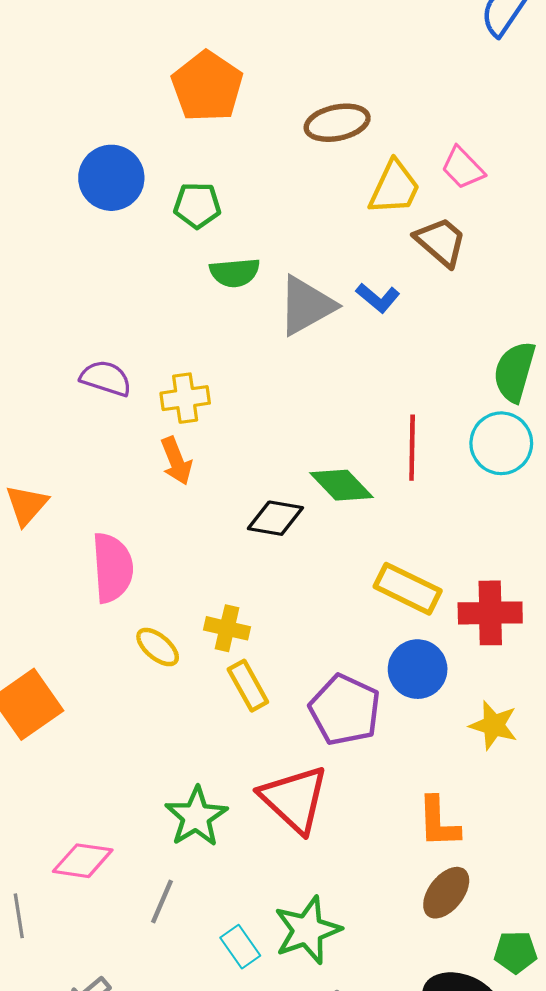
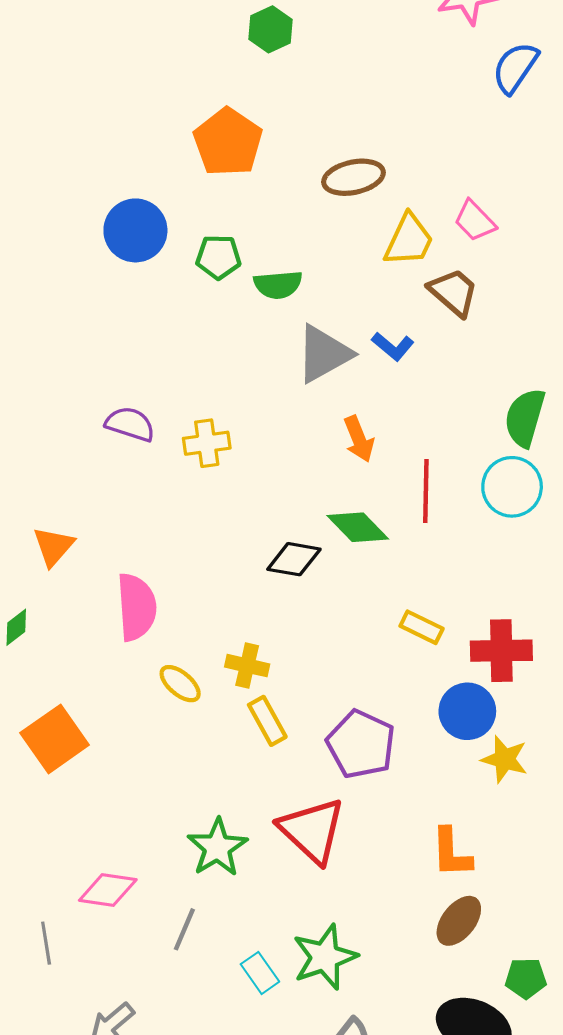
green semicircle: (235, 273) -> (278, 285), moved
orange arrow: (176, 461) -> (359, 439), moved
yellow rectangle: (408, 589) -> (422, 627), size x0.7
blue circle: (418, 669) -> (467, 711), moved

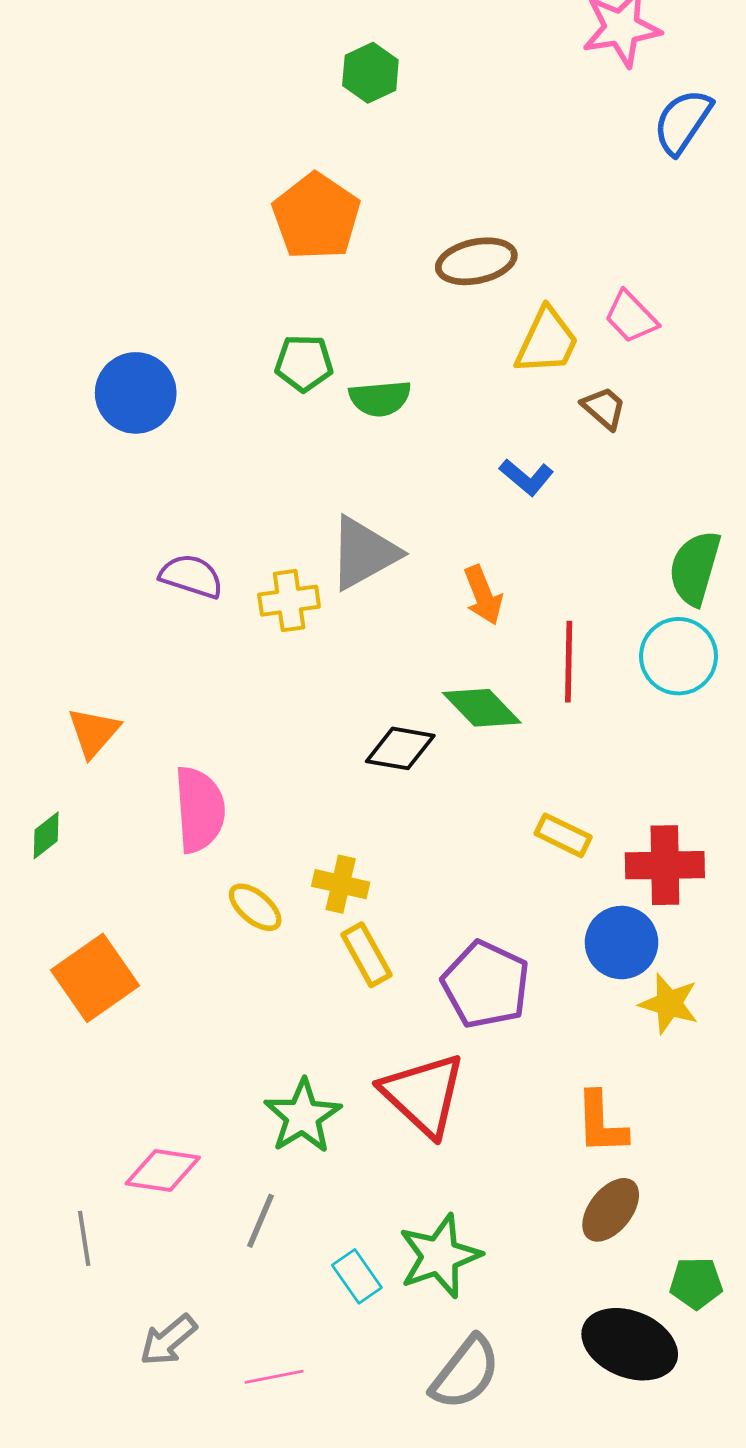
blue circle: (135, 230) -> (136, 393), moved
brown trapezoid: (454, 292) -> (604, 408), size x0.7
gray triangle: (324, 354) -> (364, 553), moved

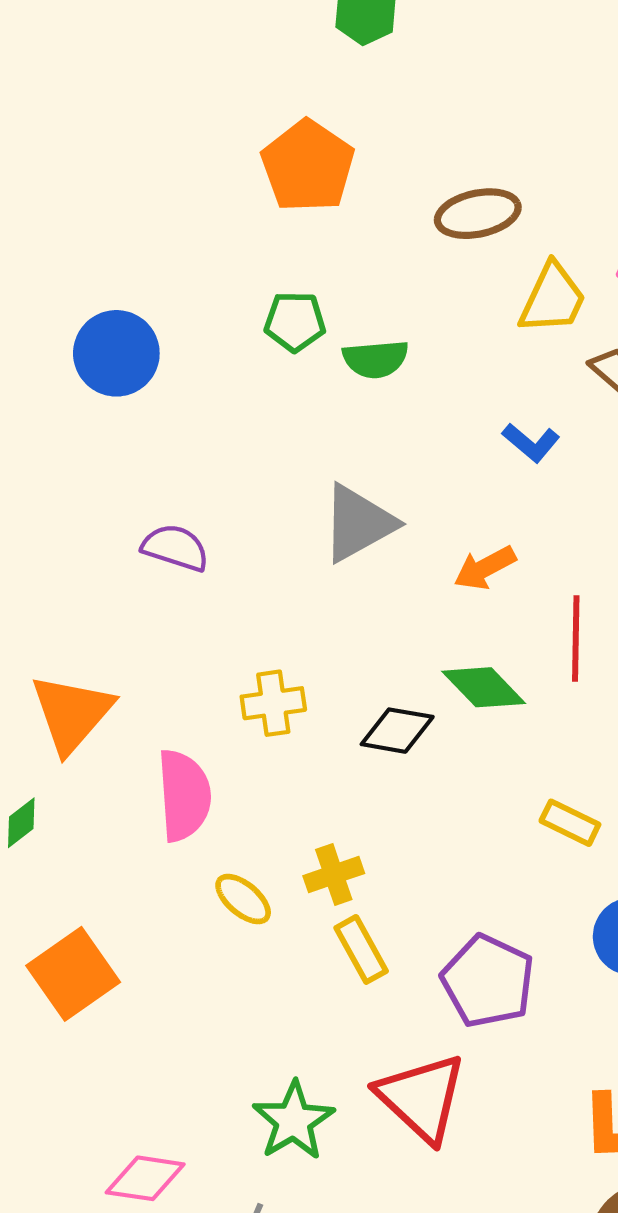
orange arrow: (483, 595) -> (485, 568), turned 84
yellow cross: (289, 601) -> (273, 703), moved
orange triangle: (94, 732) -> (72, 713), size x1.5
yellow cross: (341, 884) -> (334, 875), turned -32

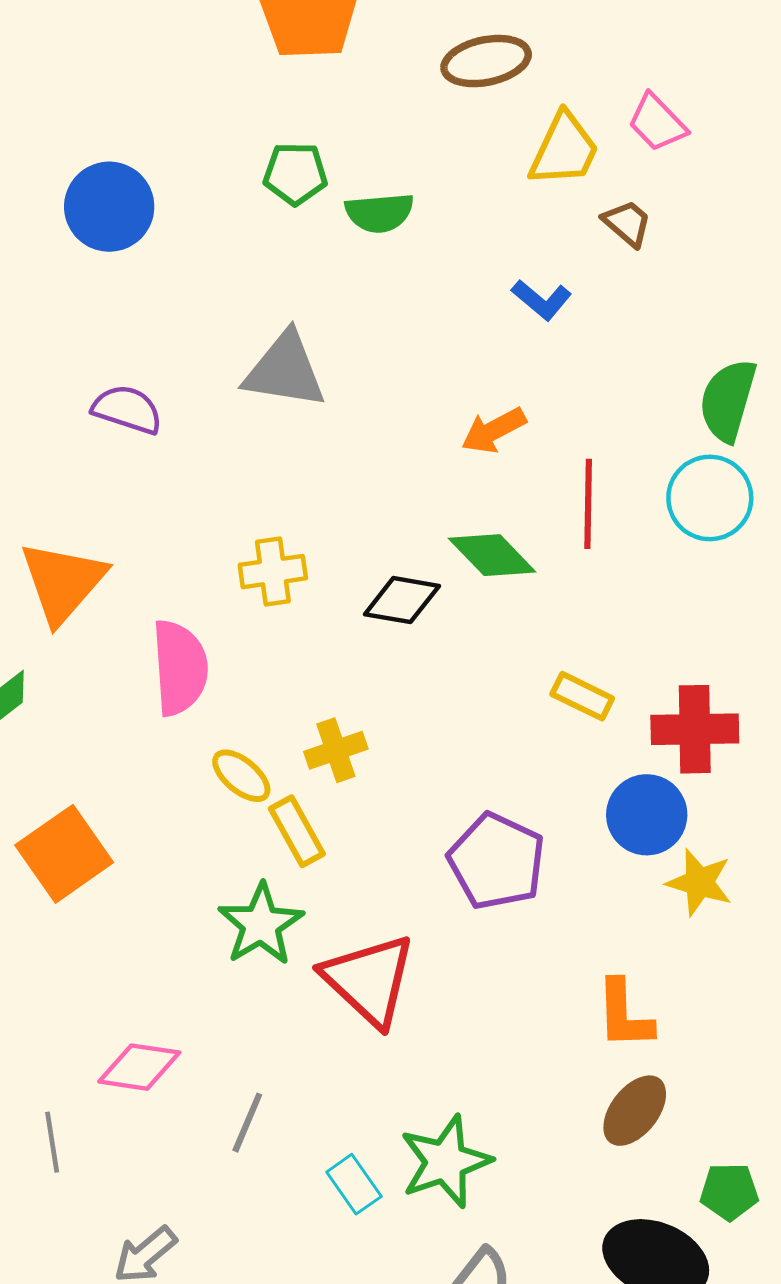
gray triangle: (358, 523) -> (285, 370), moved, turned 38
purple semicircle: (175, 548) -> (127, 409), moved
yellow rectangle: (361, 949) -> (297, 831), moved
red triangle: (422, 1098) -> (369, 980), moved
green star: (293, 1121) -> (261, 924), moved

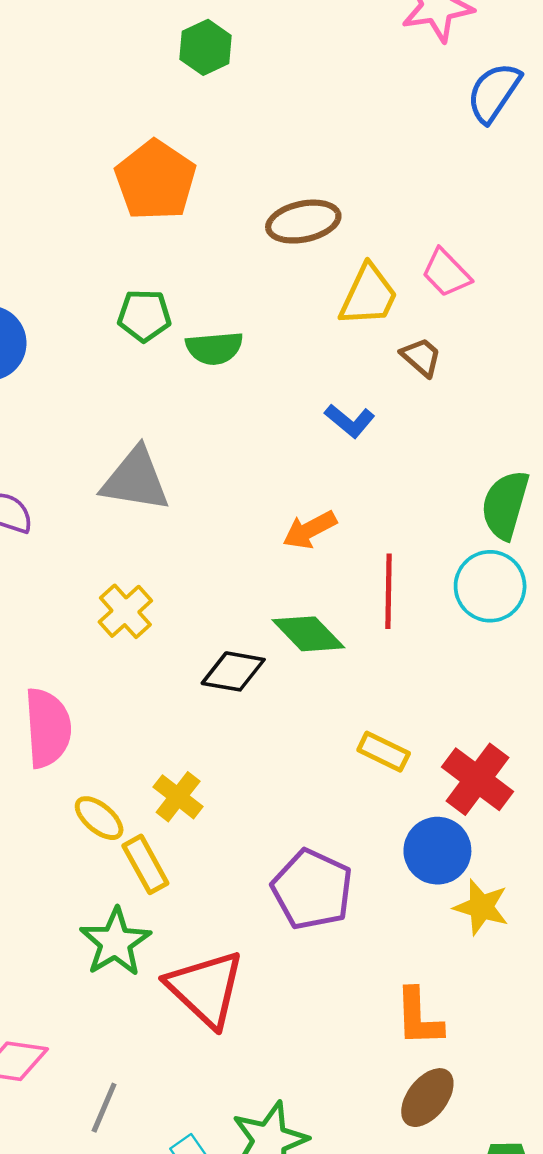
yellow cross: (273, 572) -> (125, 611), moved, turned -34
red cross: (695, 729) -> (478, 779), turned 38
yellow cross: (336, 750) -> (178, 797), turned -33

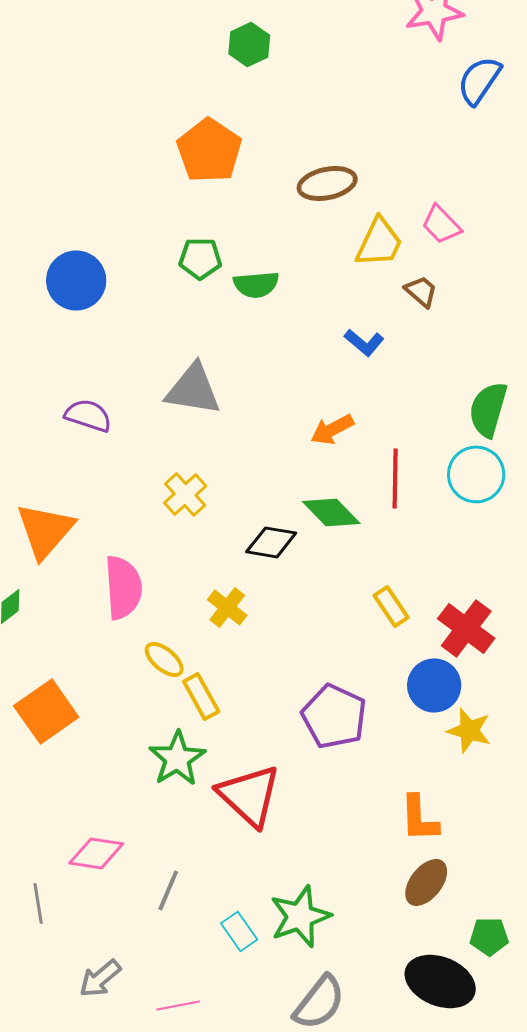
yellow rectangle: (384, 752) -> (391, 606), turned 30
yellow cross: (178, 797) -> (227, 607), moved

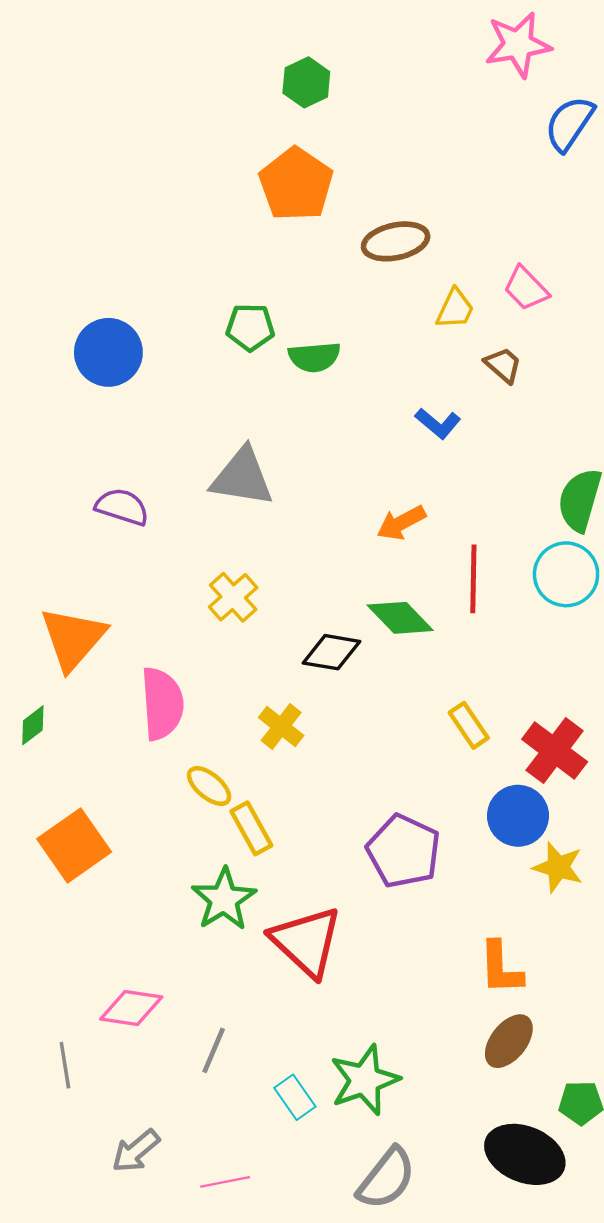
orange pentagon: (209, 150) -> (296, 184), moved
yellow trapezoid: (379, 242) -> (455, 309), size x0.7

